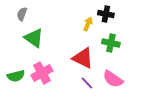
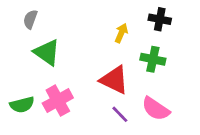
black cross: (106, 14) -> (160, 19), moved

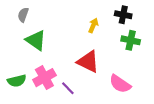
green cross: (153, 59) -> (131, 40), moved
purple line: (120, 114) -> (68, 88), moved

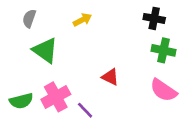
yellow arrow: (93, 25) -> (82, 20), moved, turned 40
red triangle: (88, 62) -> (110, 77), size x0.6
pink semicircle: (120, 84) -> (164, 90), moved

